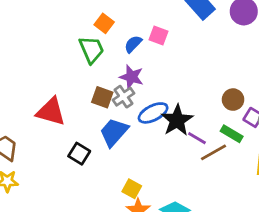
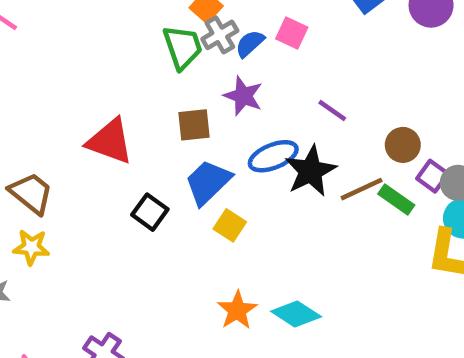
brown square: (102, 97) -> (194, 125), turned -30
gray cross: (123, 97) -> (220, 35), moved
purple line: (197, 138) -> (332, 111), moved
brown line: (214, 152) -> (362, 189), moved
yellow square: (132, 189) -> (230, 225), moved

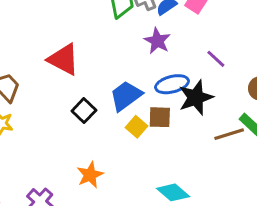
brown square: (194, 125) -> (160, 117), moved
brown line: (362, 189) -> (229, 134), moved
orange star: (237, 310) -> (90, 175), moved

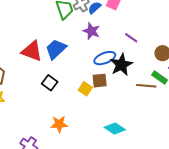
blue trapezoid: (126, 96) -> (56, 49), moved
brown line: (229, 134) -> (146, 86), turned 30
orange star: (90, 175) -> (59, 124), turned 30

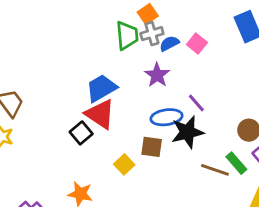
purple line: (131, 38) -> (196, 103), moved
red triangle: (32, 51) -> (100, 114), moved
yellow square: (85, 89) -> (124, 164), moved

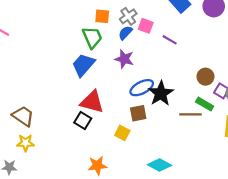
orange square: (148, 14) -> (102, 16), turned -32
gray cross: (152, 34) -> (128, 16), moved
blue trapezoid: (101, 88) -> (83, 65), moved
purple line: (196, 103) -> (170, 40), moved

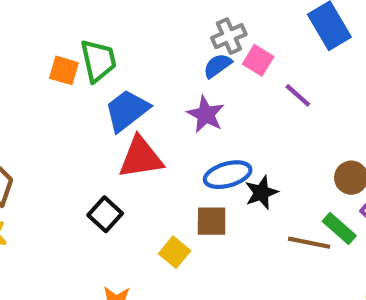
orange square: (102, 16) -> (64, 70), moved
green trapezoid: (92, 37) -> (98, 61), moved
black star: (161, 93) -> (261, 192), size x0.7
red triangle: (92, 102) -> (141, 158), moved, turned -35

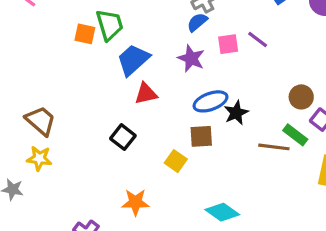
pink square: (258, 60) -> (228, 44), moved, turned -35
red triangle: (141, 158) -> (146, 94), size x0.7

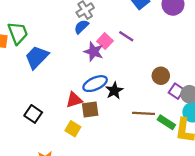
pink square: (228, 44) -> (105, 41), turned -35
purple star: (191, 58) -> (94, 52), moved
red triangle: (146, 94) -> (74, 100), moved
green rectangle: (295, 135) -> (166, 122), moved

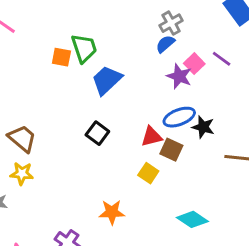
black star: (114, 91) -> (203, 127), turned -30
brown square: (90, 109) -> (171, 150), turned 30
black square: (33, 114) -> (97, 133), moved

